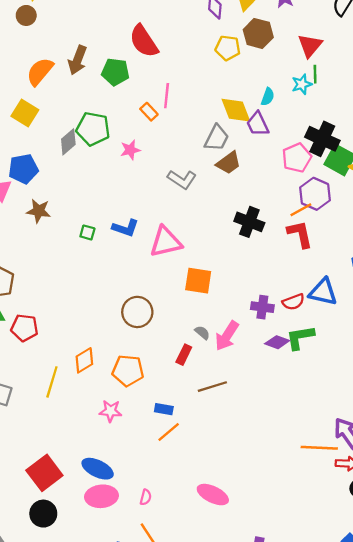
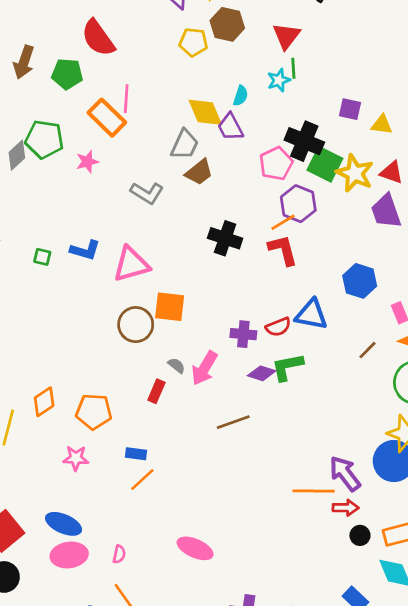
orange rectangle: (149, 112) -> (107, 118), size x1.8
brown circle: (137, 312) -> (136, 325), moved
brown line: (212, 387) -> (233, 422), moved

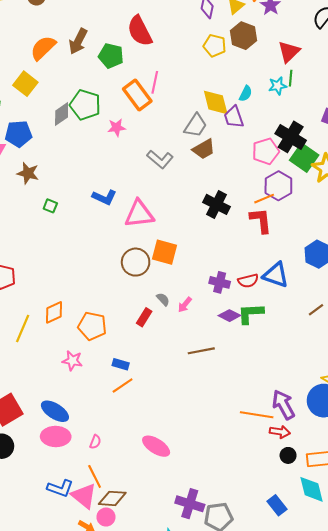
green square: (42, 257) -> (50, 206), moved
pink arrow: (204, 368) -> (185, 305), size x0.6

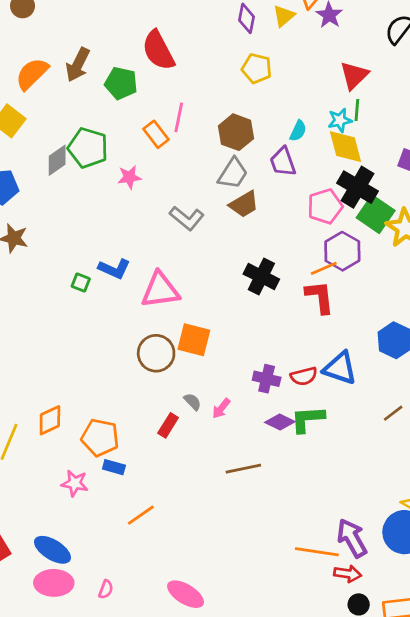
brown hexagon: (244, 36) -> (236, 132), moved
orange rectangle: (137, 95) -> (156, 134), size x0.7
yellow diamond: (216, 102) -> (346, 147), moved
green square: (50, 206) -> (81, 282), moved
blue rectangle: (121, 364) -> (114, 467), moved

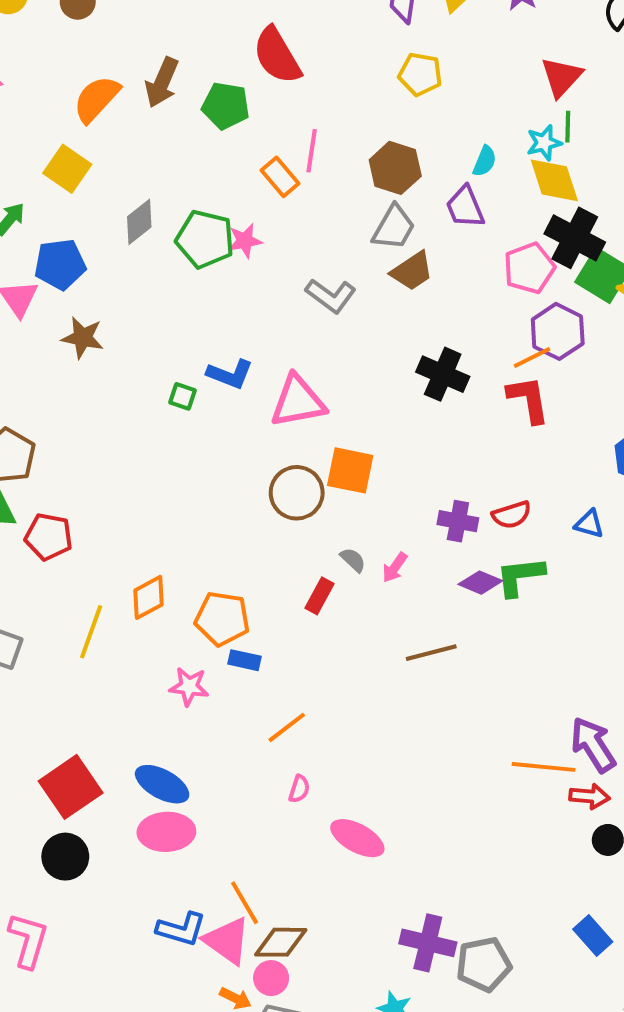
green pentagon: (88, 148) -> (205, 239), moved
blue triangle: (340, 368) -> (589, 524), moved, size x0.6
pink semicircle: (106, 589) -> (299, 789), moved

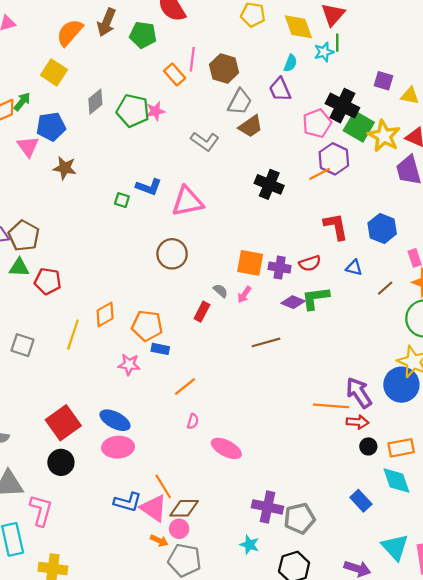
brown hexagon: (395, 168) -> (224, 69), moved
yellow diamond: (554, 180) -> (298, 27), moved
red L-shape: (528, 399) -> (336, 226), moved
orange square: (350, 470) -> (250, 263), moved
brown circle: (297, 493) -> (172, 254), moved

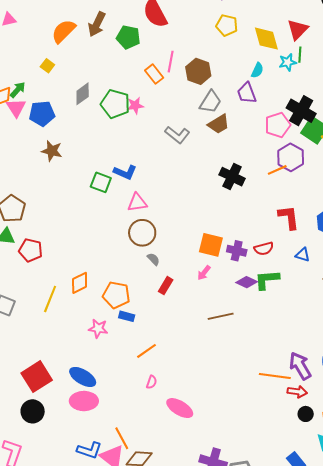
yellow square: (54, 72) -> (47, 66), size x0.6
pink triangle: (28, 146) -> (16, 108), moved
green square: (122, 200) -> (101, 182), size x1.5
pink triangle: (187, 202) -> (137, 203), moved, size x0.7
gray semicircle: (221, 291) -> (153, 259), moved

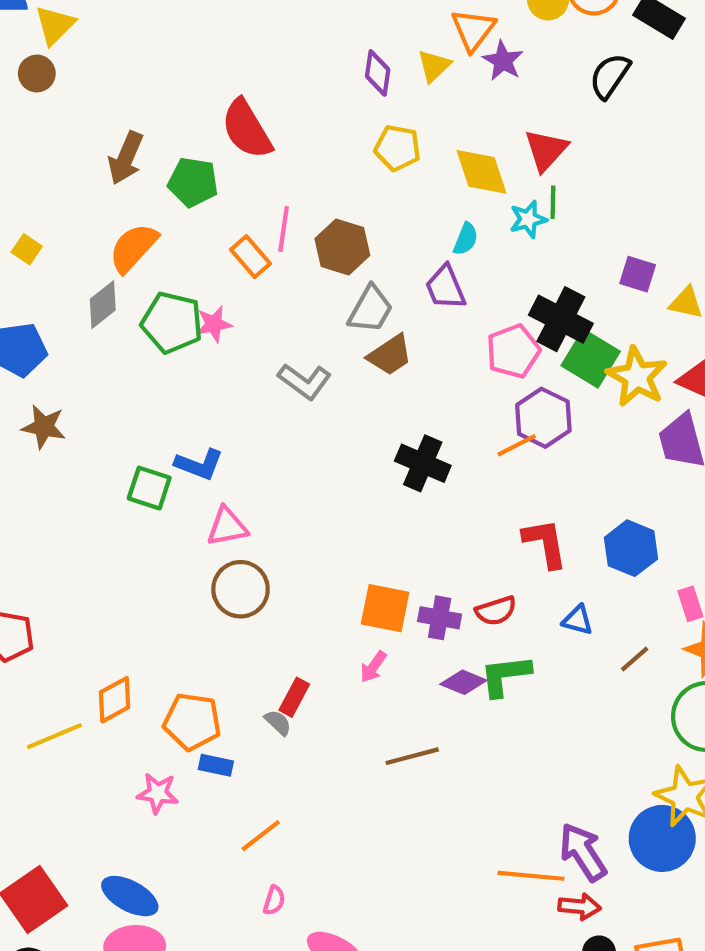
orange semicircle: (64, 31) -> (133, 248), moved
gray semicircle: (153, 259) -> (278, 723), moved
yellow line: (50, 299) -> (54, 736), turned 48

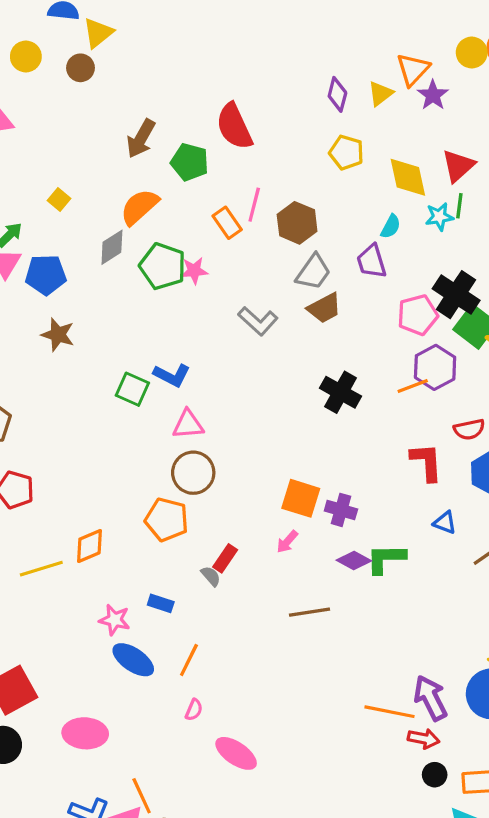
red semicircle: (496, 611) -> (469, 429), moved
orange pentagon: (192, 722) -> (167, 520), moved
orange line: (261, 836) -> (189, 660), turned -32
blue ellipse: (130, 896) -> (133, 660), moved

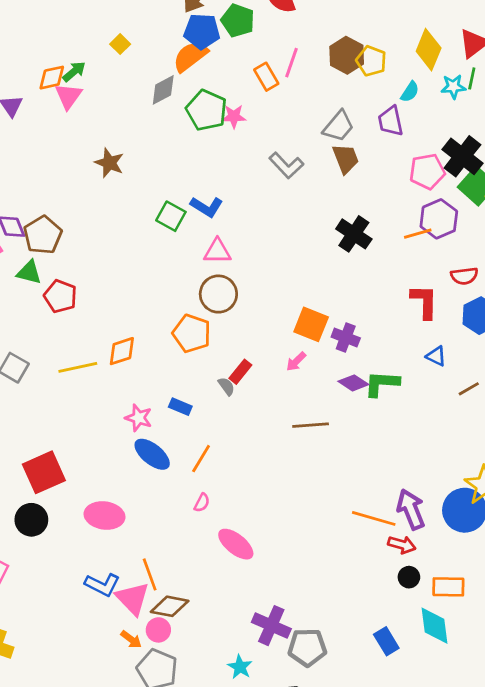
yellow pentagon: (346, 152) -> (371, 61), moved
yellow diamond: (408, 177) -> (429, 50), turned 30
brown hexagon: (297, 223) -> (347, 55), moved
blue pentagon: (46, 275) -> (202, 31), moved
brown trapezoid: (324, 308) -> (346, 159), turned -88

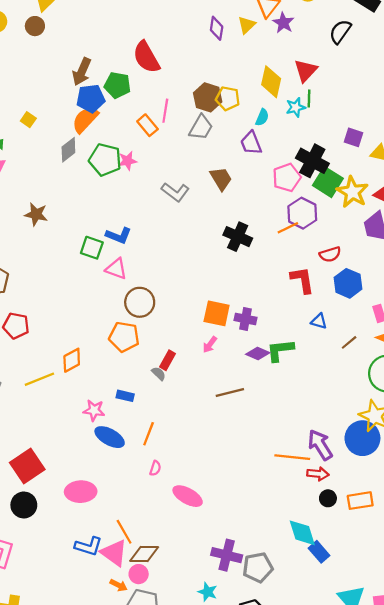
gray trapezoid: (339, 126) -> (201, 127), moved
pink triangle: (217, 251) -> (116, 269), moved, turned 30
cyan diamond: (435, 626) -> (302, 533), moved

